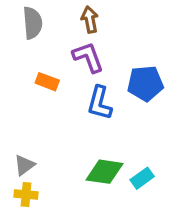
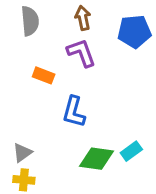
blue pentagon: (145, 83) -> (134, 32), moved
blue L-shape: (100, 103) -> (74, 112), moved
cyan rectangle: (142, 178) -> (131, 151), moved

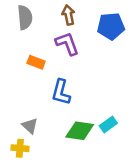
gray triangle: (22, 153) -> (30, 126), moved, turned -42

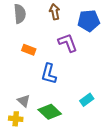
purple L-shape: (67, 44) -> (68, 43), moved
green diamond: (80, 131) -> (50, 112), moved, turned 35

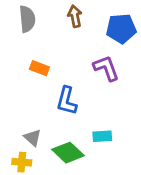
purple L-shape: (68, 43) -> (106, 68), moved
cyan rectangle: (87, 100) -> (102, 136), moved, turned 32

